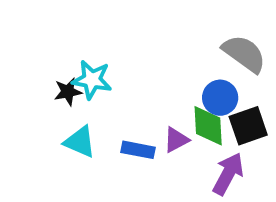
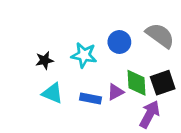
cyan star: (92, 80) -> (84, 55), moved
blue circle: (220, 98) -> (119, 42), moved

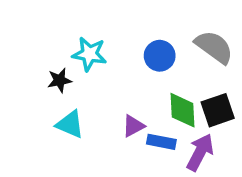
cyan star: (84, 55) -> (89, 54), moved
purple triangle: (115, 92) -> (133, 126), moved
blue rectangle: (90, 98) -> (161, 142), moved

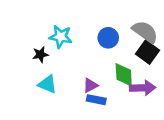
black square: (218, 110) -> (147, 52), moved, turned -35
blue rectangle: (161, 142) -> (96, 100), moved
purple arrow: (200, 152) -> (143, 88), moved, turned 60

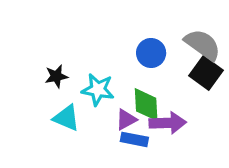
cyan star: (61, 37) -> (98, 90), moved
green diamond: (124, 75) -> (146, 105), moved
purple arrow: (143, 88) -> (168, 123), moved

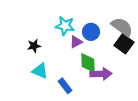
cyan star: (98, 90) -> (65, 26), moved
purple triangle: (126, 120) -> (76, 42), moved
blue rectangle: (134, 139) -> (65, 86), moved, turned 42

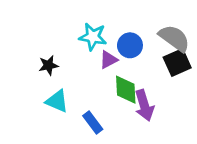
black square: (124, 44) -> (177, 62), turned 30
purple arrow: (101, 74) -> (144, 105), turned 75

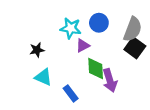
gray semicircle: (174, 38) -> (133, 29), turned 75
blue circle: (130, 45) -> (99, 23), moved
black square: (177, 62) -> (135, 48), turned -30

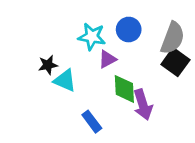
cyan triangle: (43, 77) -> (65, 80), moved

